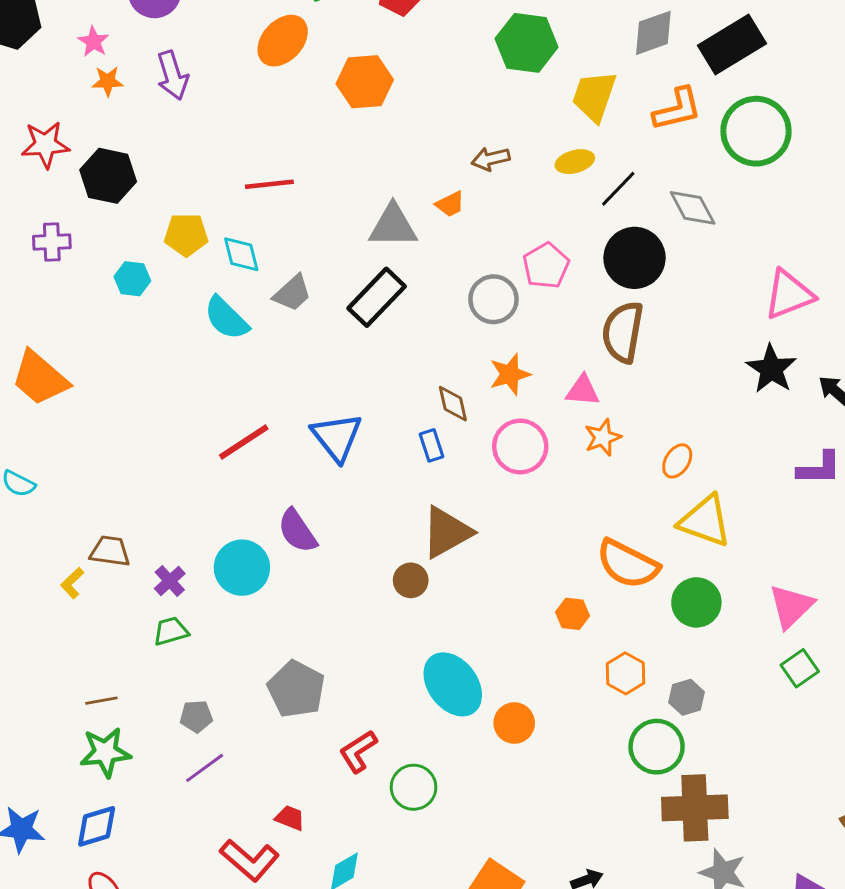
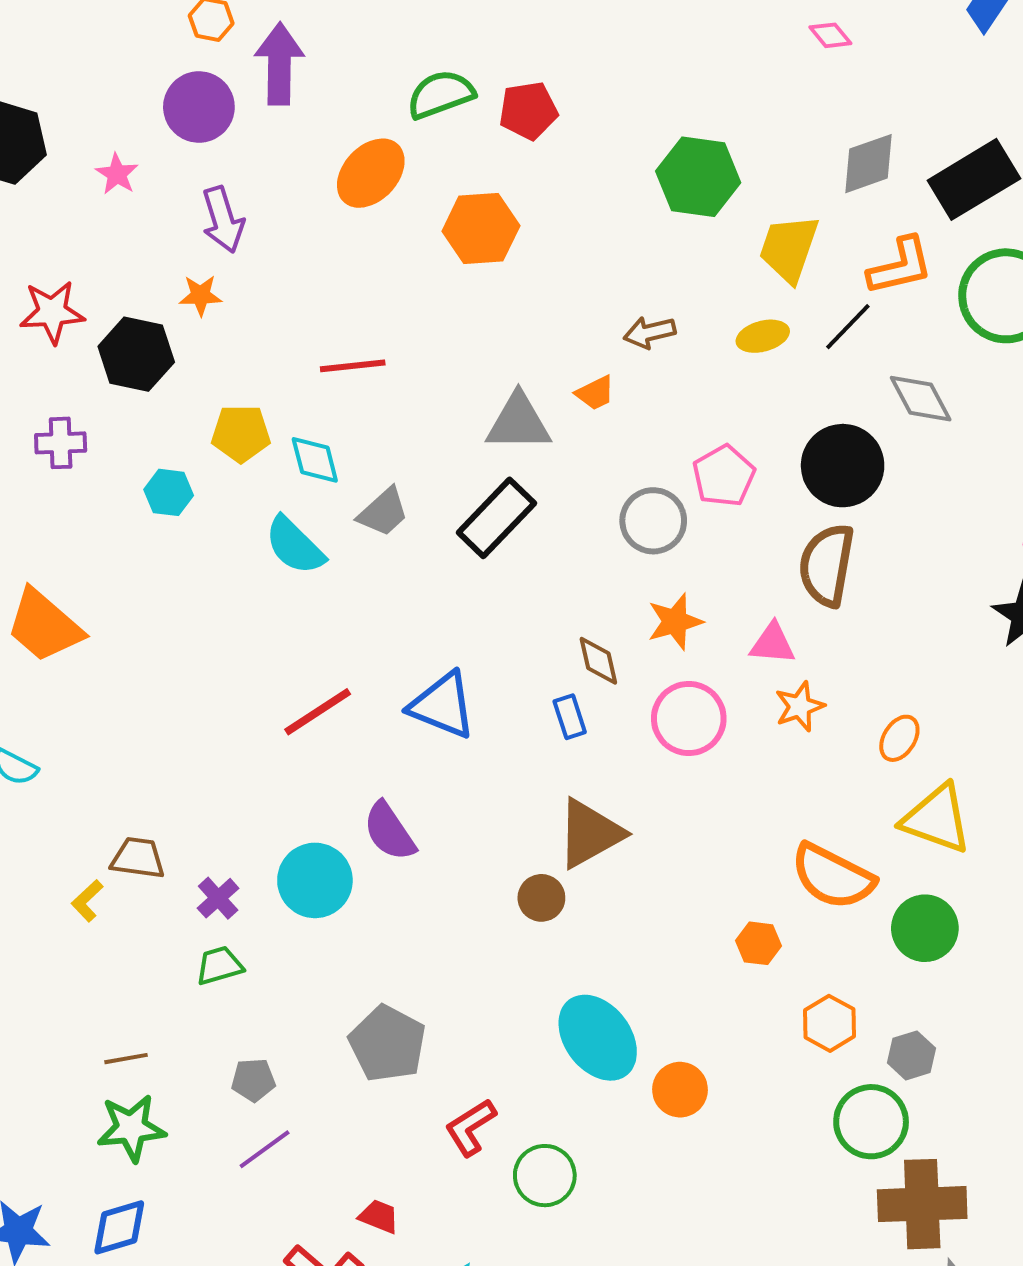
orange star: (108, 81) -> (201, 295), moved
black line: (618, 189) -> (848, 327), moved
blue triangle: (337, 437) -> (443, 705), turned -30

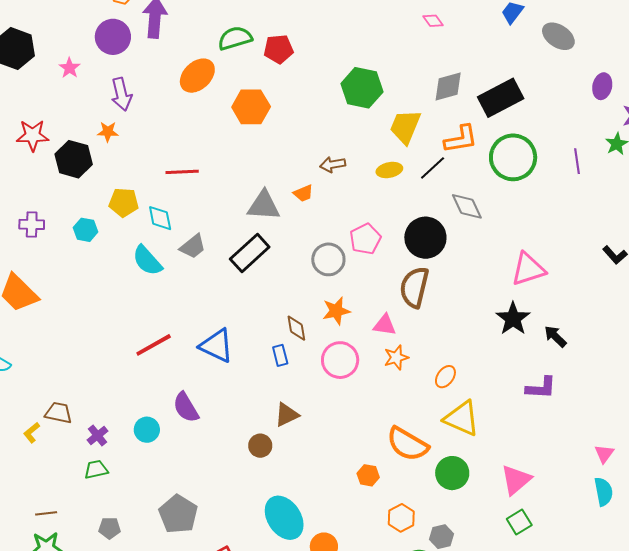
purple cross: (61, 443) -> (32, 224), moved
brown triangle: (590, 833) -> (287, 415), size x0.7
cyan circle: (315, 880) -> (147, 430), size x0.7

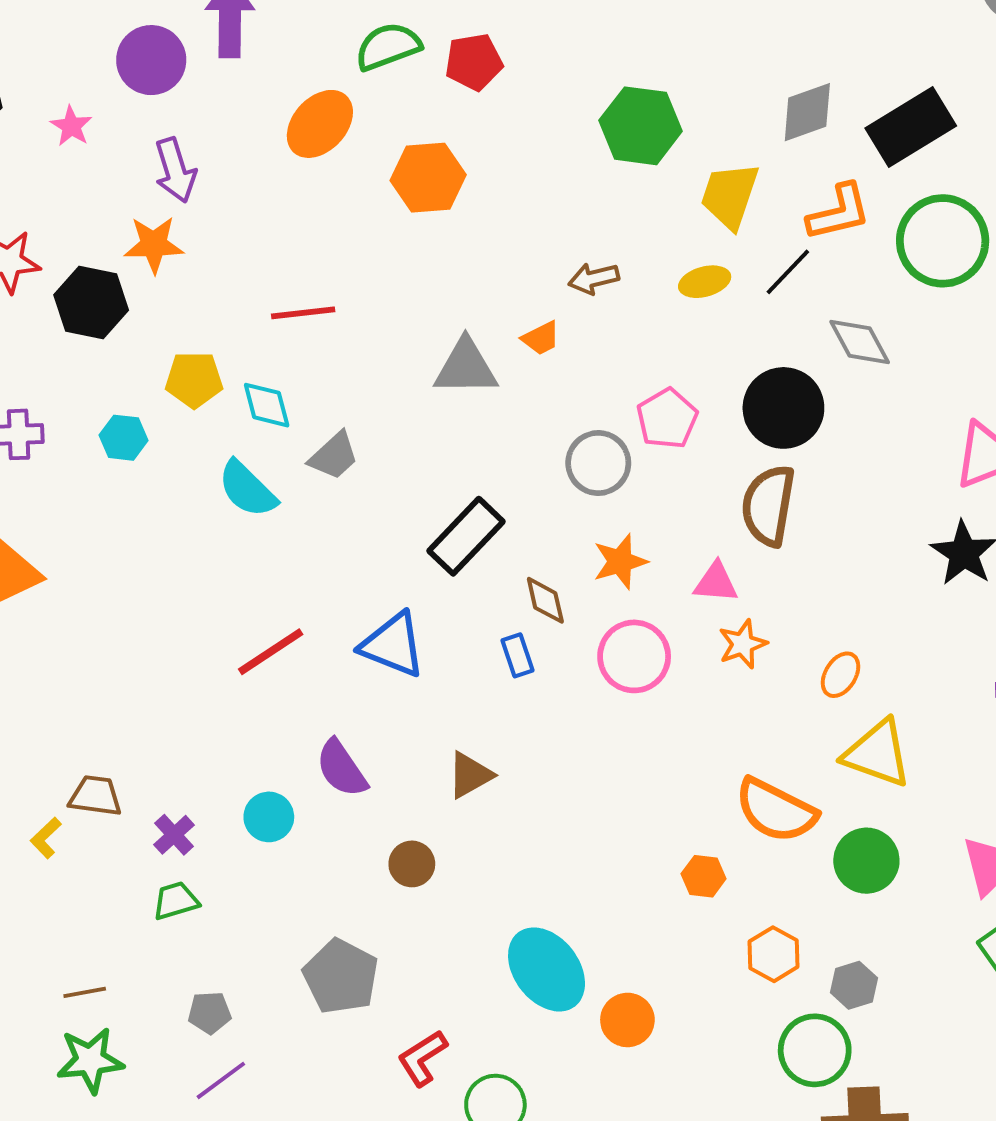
orange star: (108, 132) -> (154, 245), size x1.4
black rectangle: (250, 253) -> (466, 536), moved
brown triangle: (287, 415) -> (470, 775), moved
brown circle: (260, 446) -> (412, 864), moved

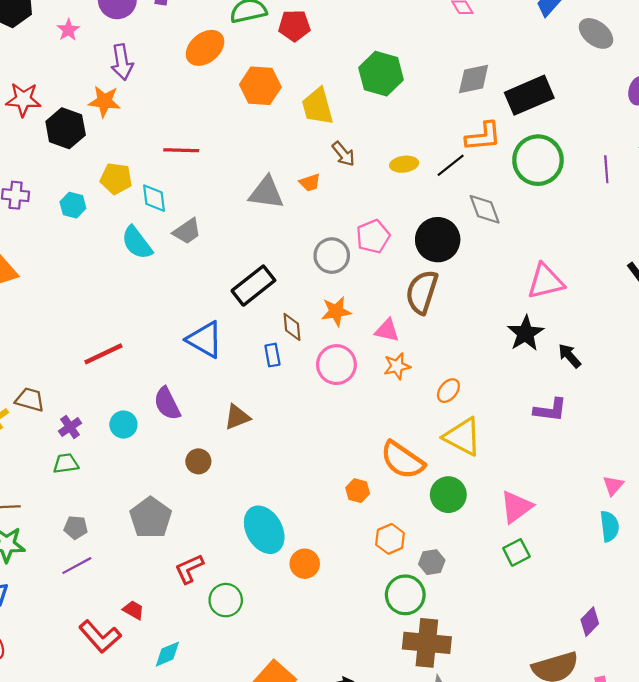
yellow trapezoid: (730, 196) -> (318, 106), moved, turned -42
brown arrow: (594, 279) -> (343, 154), turned -124
red line: (271, 652) -> (103, 354), moved

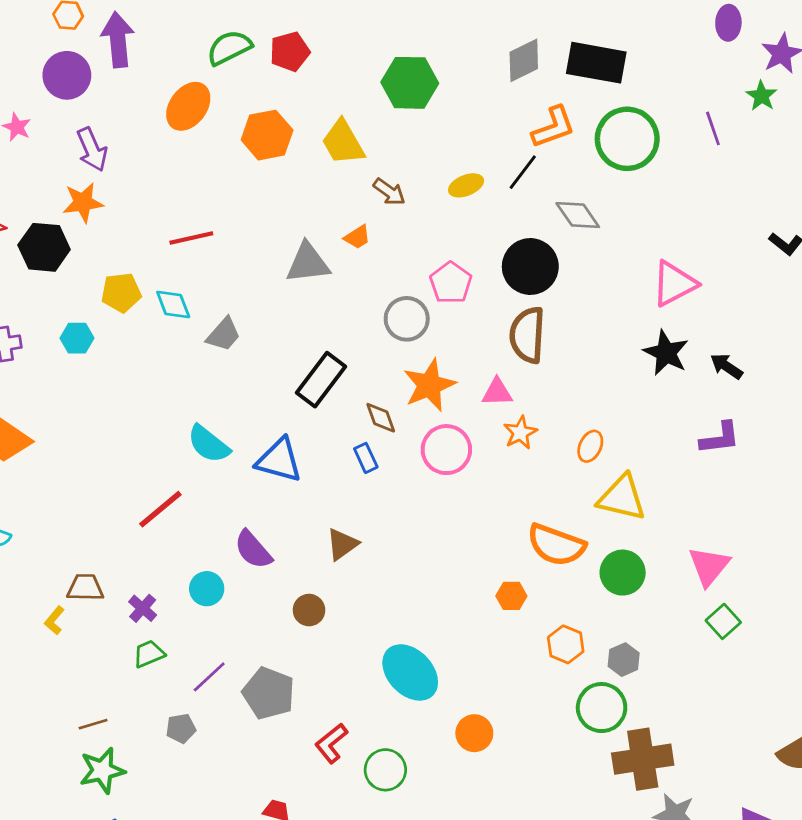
black rectangle: (529, 95) -> (596, 63), turned 48
cyan semicircle: (137, 243) -> (209, 444), moved
orange star: (336, 311) -> (429, 385), size x1.4
orange circle: (305, 564) -> (474, 733), moved
purple line: (77, 566) -> (209, 677), moved

